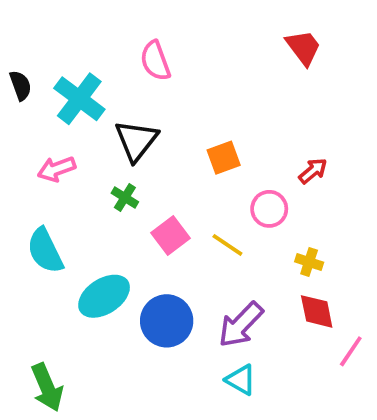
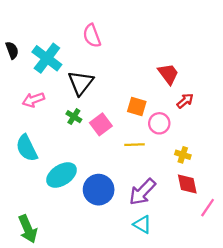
red trapezoid: (303, 47) -> (168, 74), moved
orange square: (224, 158) -> (137, 106), moved, turned 36
pink square: (170, 235) -> (101, 124), moved
yellow line: (227, 245) -> (135, 145), turned -36

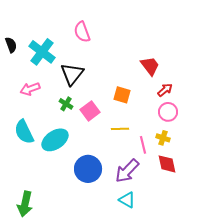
pink circle: (159, 123) -> (168, 112), moved
cyan ellipse: (61, 175) -> (55, 140), moved
pink line: (208, 208) -> (143, 145), moved, turned -48
green arrow: (28, 229) -> (25, 204), turned 35

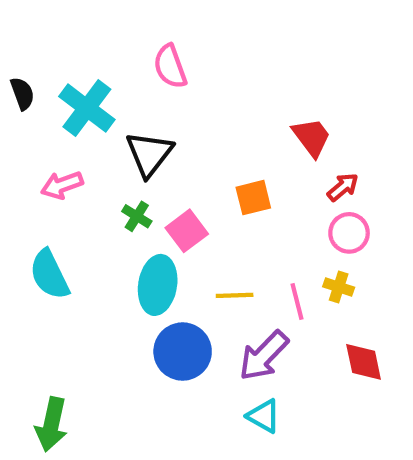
orange square: (122, 95) -> (253, 198), turned -30
yellow line: (120, 129) -> (235, 295), moved
cyan ellipse: (55, 140) -> (158, 285), moved, turned -48
red diamond: (167, 164) -> (364, 362), moved

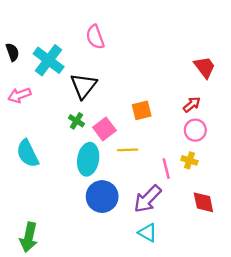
red trapezoid: (312, 137) -> (205, 67), moved
pink arrow: (62, 185) -> (19, 95), moved
yellow line: (235, 295) -> (128, 150), moved

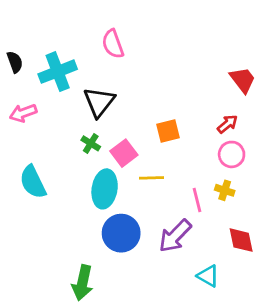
cyan cross: (49, 60) -> (58, 72), turned 32
cyan triangle: (148, 233) -> (208, 276), moved
green arrow: (29, 237) -> (82, 283), moved

